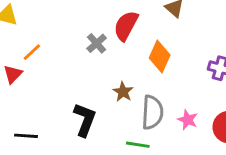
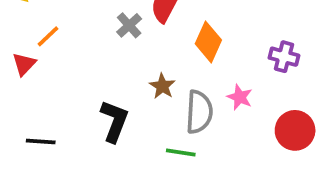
pink star: (188, 120) -> (240, 97), moved

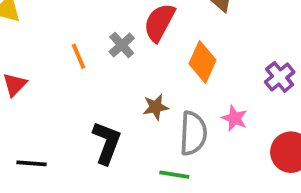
orange line: (48, 36) -> (78, 56), moved, turned -70
purple cross: (284, 57) -> (280, 77), turned 36
brown star: (162, 86) -> (156, 107), turned 30

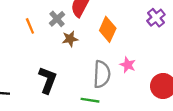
purple cross: (280, 77) -> (156, 18), moved
brown star: (156, 107) -> (70, 39), moved

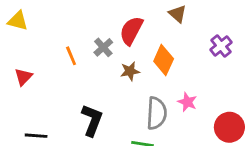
brown star: (70, 39) -> (130, 71), moved

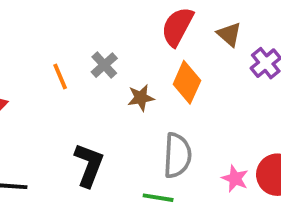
brown triangle: (178, 14) -> (229, 34), moved
red semicircle: (131, 31) -> (177, 27), moved
pink star: (187, 102) -> (235, 178), moved

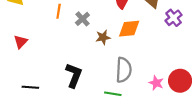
orange line: (60, 77) -> (59, 11), moved, turned 32
orange diamond: (187, 82) -> (129, 29), turned 60

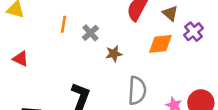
orange diamond: (129, 29) -> (160, 44), moved
red triangle: (21, 42) -> (21, 59), turned -48

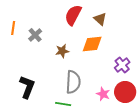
purple cross: (194, 32) -> (122, 65), moved
brown star: (114, 54) -> (62, 51), moved

